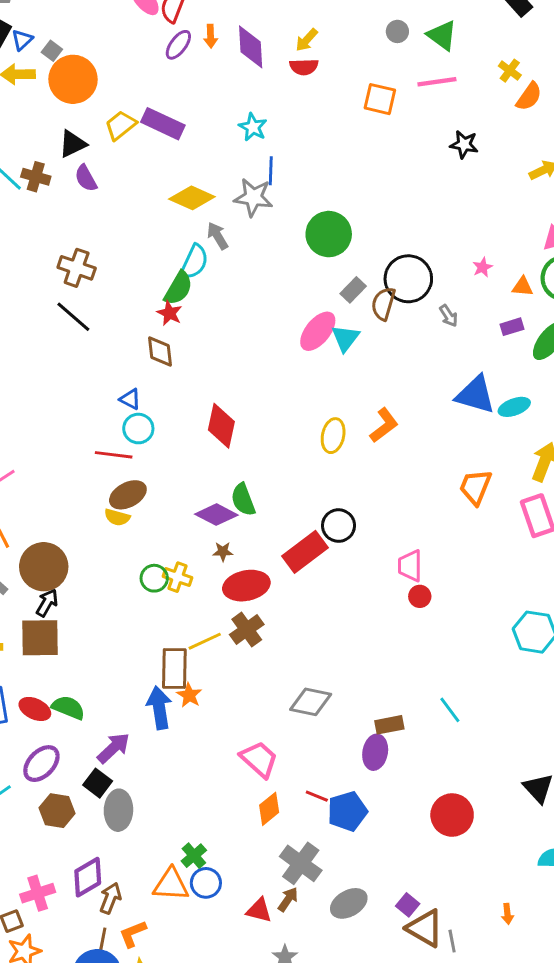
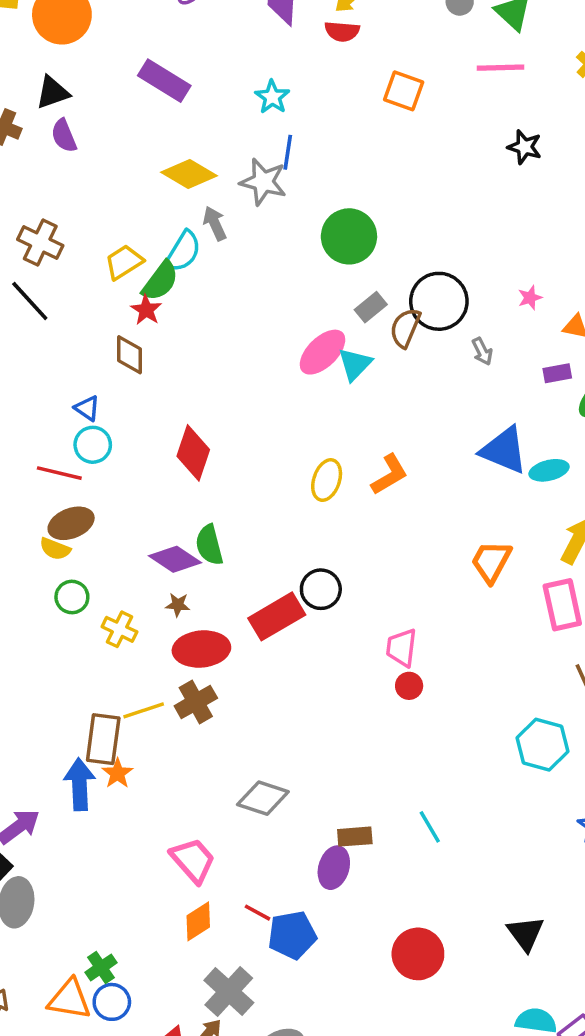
orange square: (380, 99) -> (404, 91), moved
yellow trapezoid: (121, 125) -> (124, 262), moved
green circle: (154, 578) -> (72, 597), moved

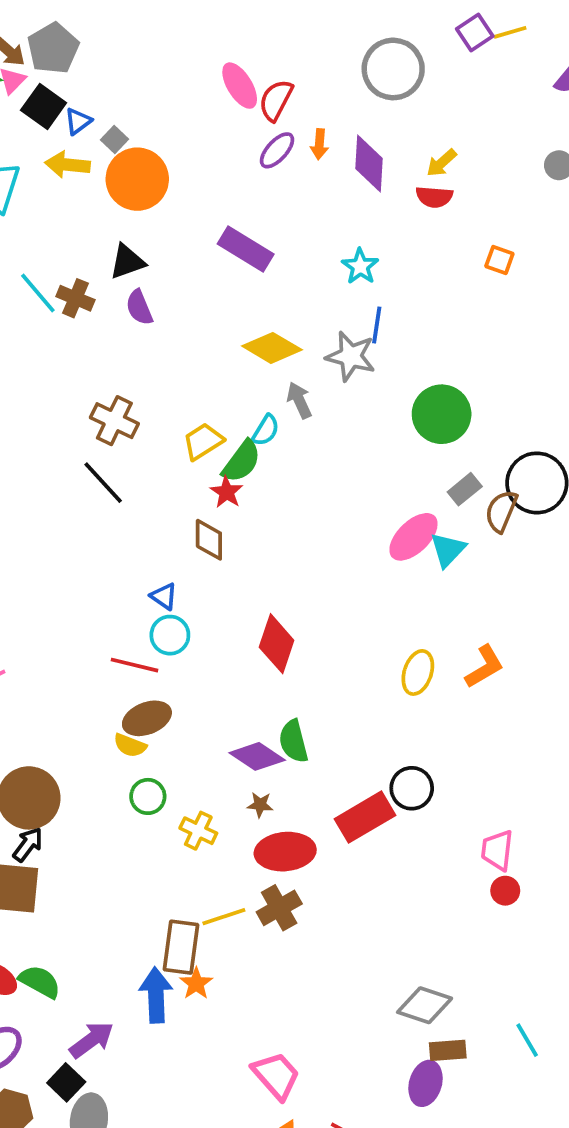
orange square: (404, 91) -> (499, 260), size x0.7
cyan semicircle: (183, 252) -> (266, 430), size x0.7
gray diamond: (263, 798) -> (425, 1005), moved

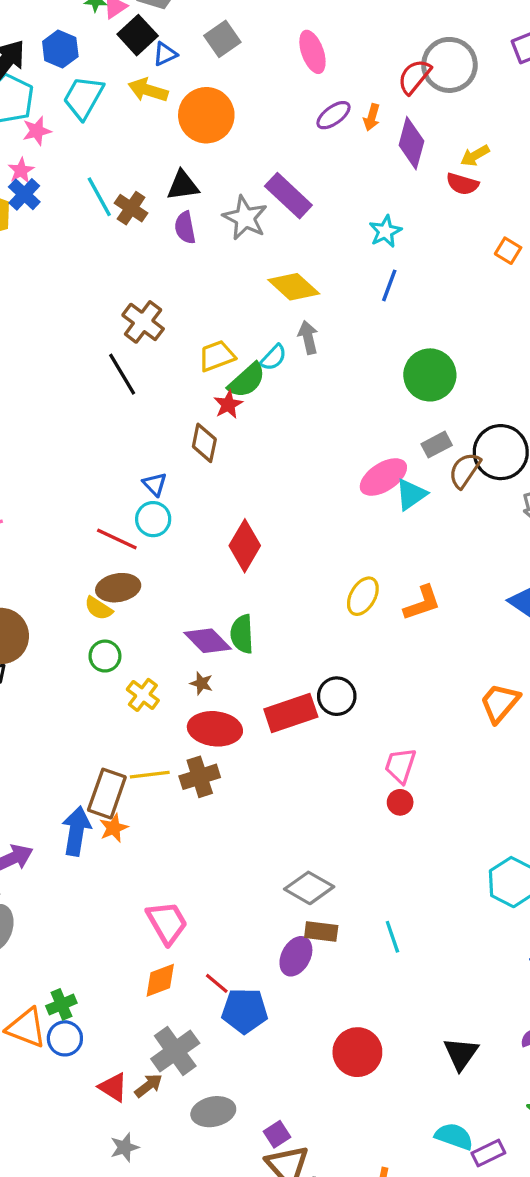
red semicircle: (276, 100) -> (414, 77), moved
gray square: (114, 140) -> (222, 39), moved, size x1.5
gray star: (351, 356) -> (245, 218), moved

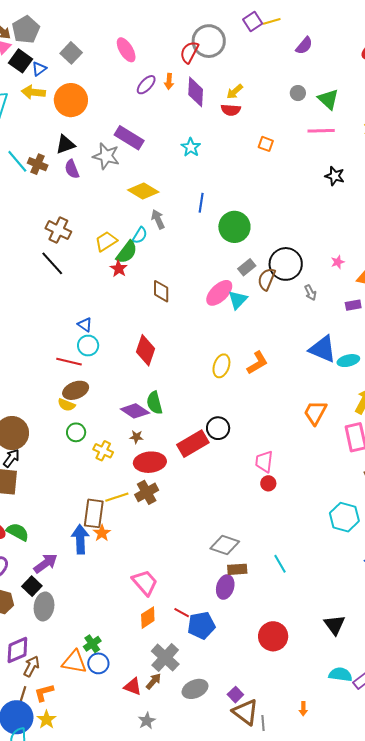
blue line: (389, 285) -> (201, 203), moved
brown diamond: (204, 443) -> (161, 291), moved

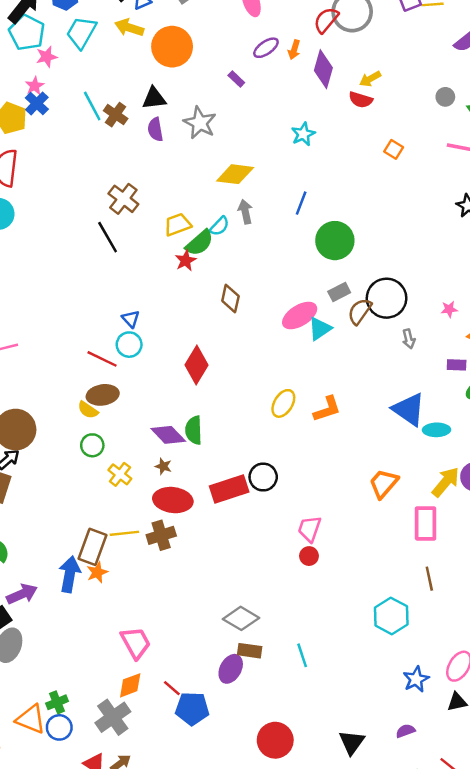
purple rectangle: (129, 138) -> (236, 79), moved, size x0.5
yellow diamond: (143, 191) -> (235, 174), turned -36
gray cross: (165, 658) -> (113, 717), moved

